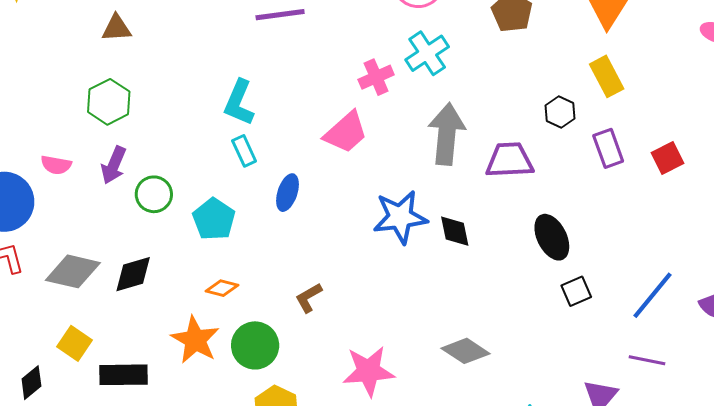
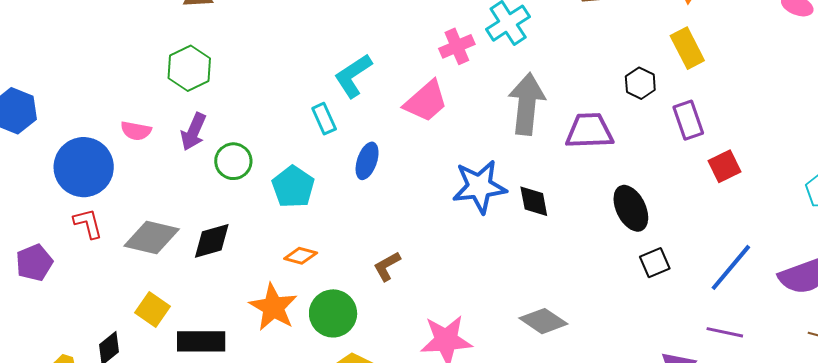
cyan L-shape: (239, 103) -> (353, 76), moved, turned 33
red square: (667, 158) -> (725, 166), moved

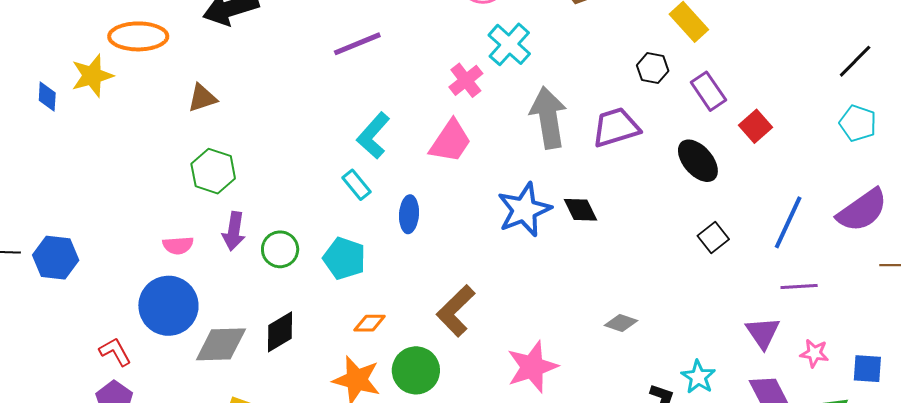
blue circle: (84, 167) -> (168, 306), moved
black ellipse: (631, 208) -> (698, 161), moved
red L-shape: (88, 223) -> (115, 352), moved
brown L-shape: (387, 266) -> (456, 311), size x1.6
gray diamond: (543, 321) -> (621, 323), size x0.7

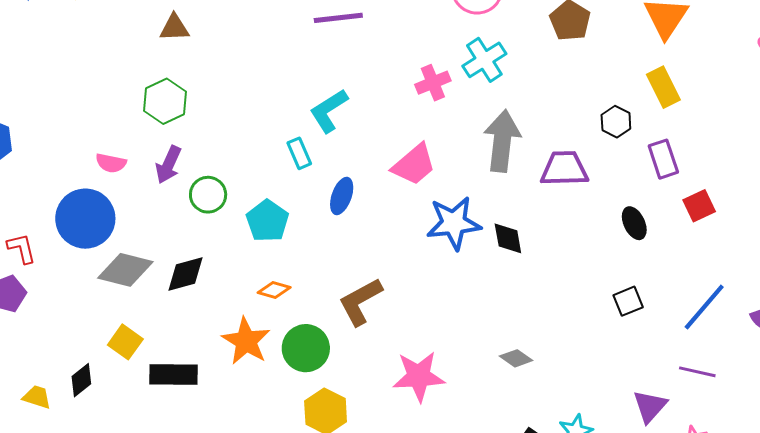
pink trapezoid: (450, 141) -> (414, 165), moved
black ellipse: (698, 161) -> (634, 223), size x0.7

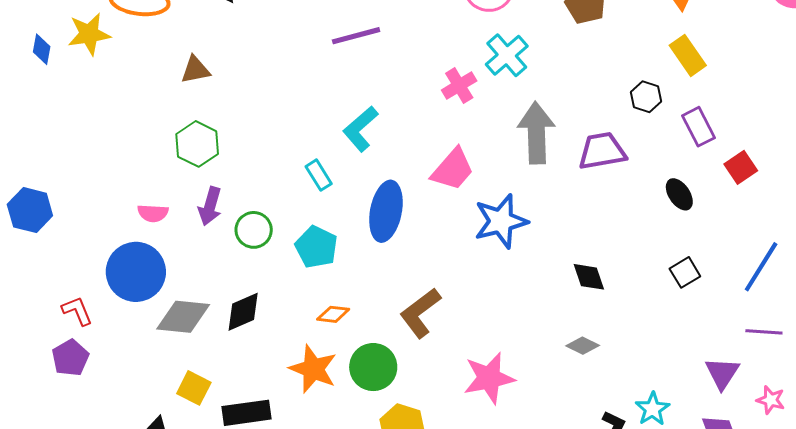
cyan rectangle: (299, 153) -> (319, 175), moved
blue ellipse: (342, 196) -> (386, 211), size x1.6
black diamond: (508, 238) -> (589, 277), moved

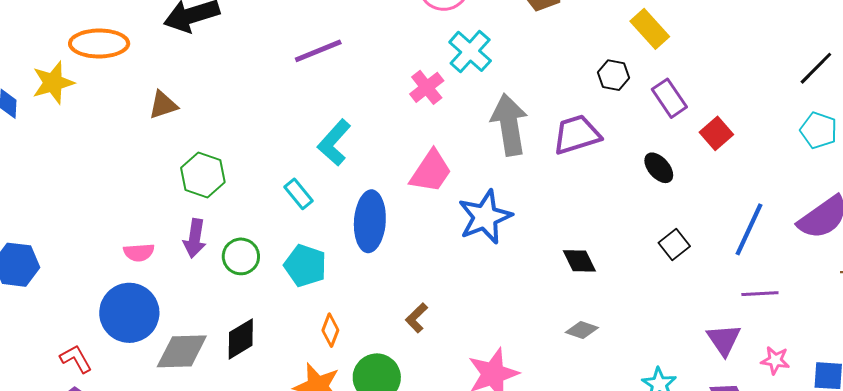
green hexagon: (197, 144) -> (203, 175), moved
brown L-shape: (420, 313) -> (417, 318), size x0.6
orange diamond: (333, 314) -> (330, 330), turned -68

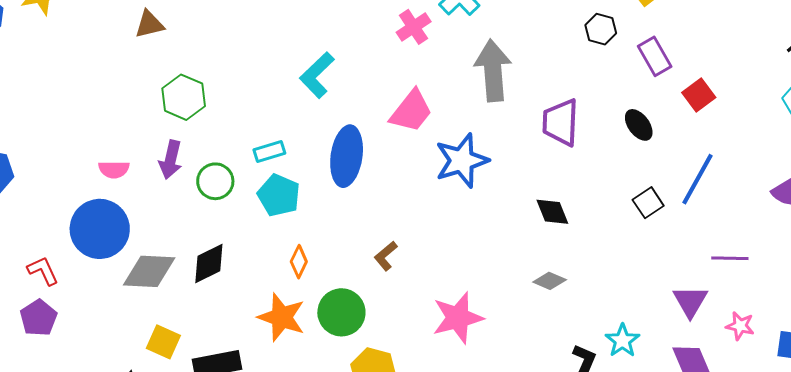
purple trapezoid: (577, 134) -> (561, 122), moved, turned -75
cyan rectangle: (298, 194) -> (269, 152), moved, turned -72
blue line: (749, 229) -> (697, 179), moved

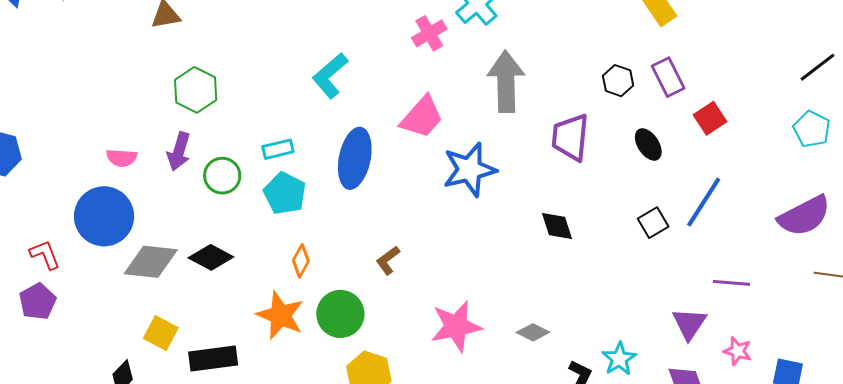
black hexagon: (601, 29) -> (618, 81), moved
black diamond: (209, 264) -> (211, 257), turned 51
gray diamond: (550, 281) -> (533, 332), moved

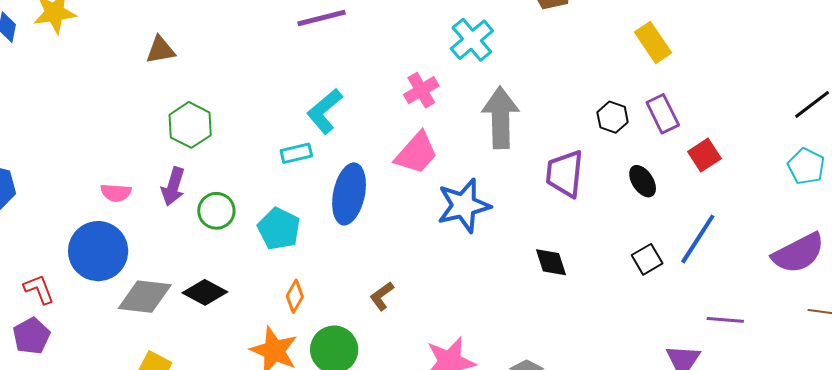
pink cross: (429, 33) -> (421, 90), moved
cyan rectangle: (278, 149) -> (296, 153), moved

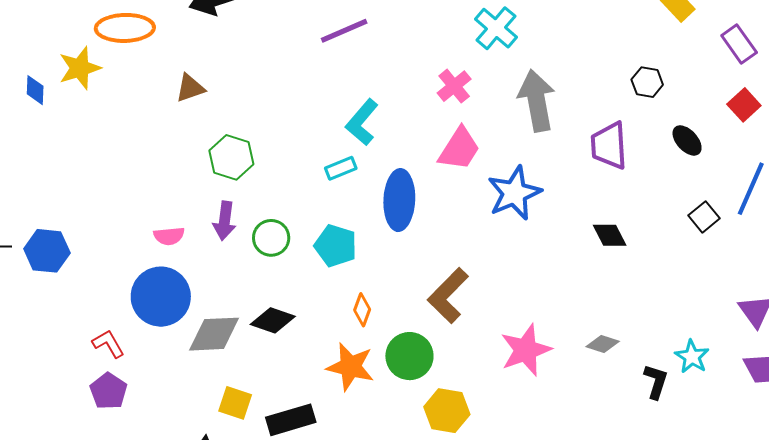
purple rectangle: (663, 114) -> (739, 44), moved
brown L-shape: (382, 296) -> (448, 296), size x1.8

